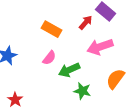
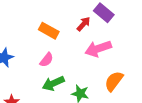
green arrow: (69, 70) -> (53, 83), moved

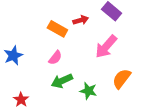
red arrow: (84, 24) -> (81, 20), moved, turned 32
pink arrow: (98, 49) -> (106, 47), turned -30

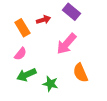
orange rectangle: (57, 29) -> (22, 28), turned 30
orange semicircle: (122, 79) -> (80, 73), turned -60

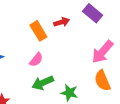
pink arrow: (66, 44) -> (102, 52), moved

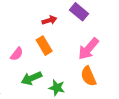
orange rectangle: (38, 31) -> (44, 46), moved
pink semicircle: (36, 60) -> (17, 54), moved

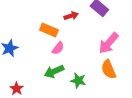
orange rectangle: (44, 46) -> (49, 30), moved, turned -36
pink semicircle: (17, 54) -> (58, 48), moved

